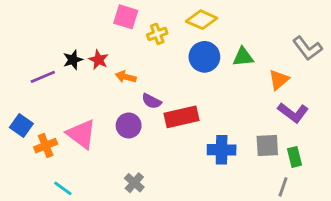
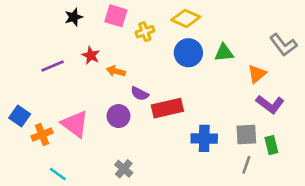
black star: (73, 60) -> (74, 17), moved
purple line: (43, 77) -> (53, 66), moved
gray line: (283, 187) -> (246, 165), moved

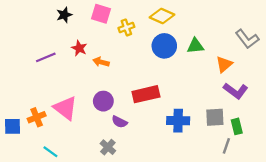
purple semicircle: (140, 94) -> (119, 122), moved
blue square: (20, 116) -> (12, 126), moved, turned -36
gray line: (246, 165) -> (226, 146), moved

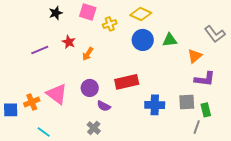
orange arrow: (101, 62) -> (88, 54), turned -72
purple L-shape: (236, 91) -> (205, 79), turned -30

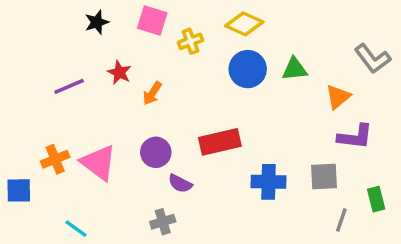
orange cross: (32, 102) -> (55, 159), moved
green rectangle: (206, 110) -> (376, 199), moved
gray cross: (94, 128) -> (163, 222), turned 32

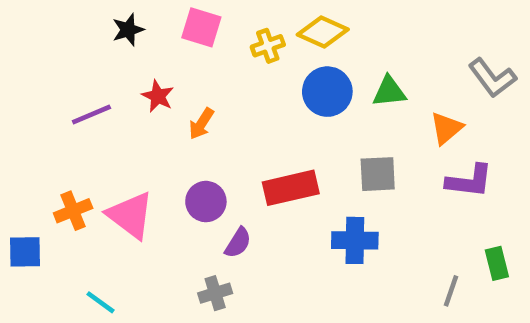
yellow cross: (190, 41) -> (268, 46), moved
gray square: (324, 177) -> (378, 174), moved
purple semicircle: (180, 184) -> (238, 243), turned -85

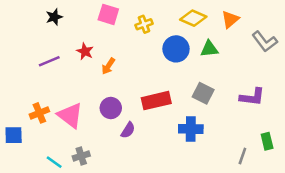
black star: (128, 30) -> (54, 17), moved
yellow diamond: (323, 32) -> (193, 18), moved
orange triangle: (446, 128) -> (230, 19), moved
gray square: (378, 174) -> (203, 93), turned 30
gray cross: (215, 293) -> (81, 156), moved

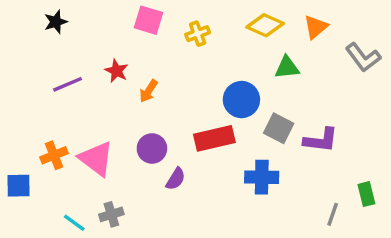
black star: (54, 17) -> (56, 22), moved
blue circle: (176, 49) -> (241, 100), moved
purple L-shape: (252, 97) -> (321, 140), moved

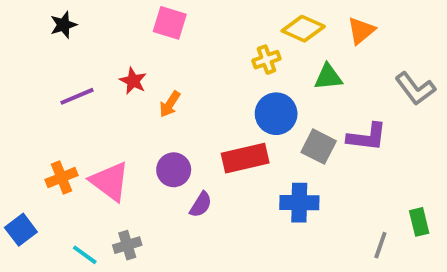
yellow cross: (198, 34) -> (266, 60), moved
gray L-shape: (363, 57) -> (415, 89), moved
purple L-shape: (321, 140) -> (367, 137), moved
blue square: (19, 186) -> (21, 230), moved, turned -36

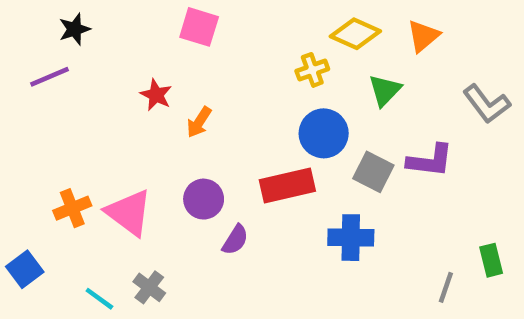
green triangle: (328, 77) -> (385, 90), turned -40
purple line: (77, 96) -> (50, 77), moved
gray cross: (127, 245) -> (149, 287), turned -36

